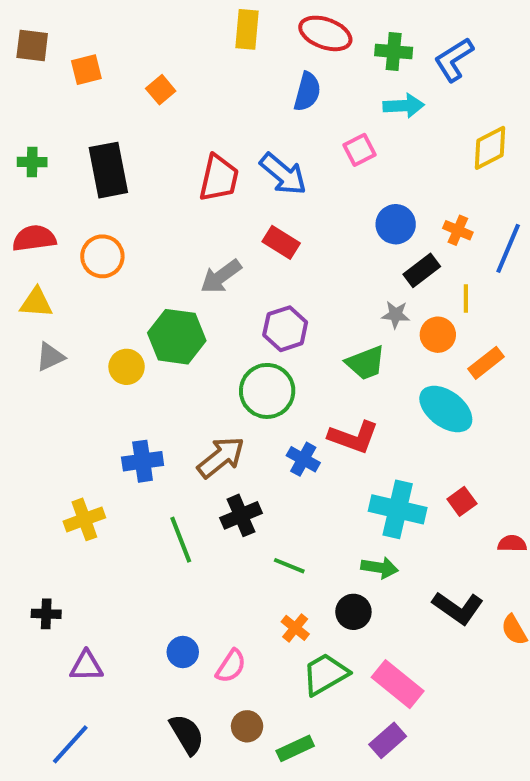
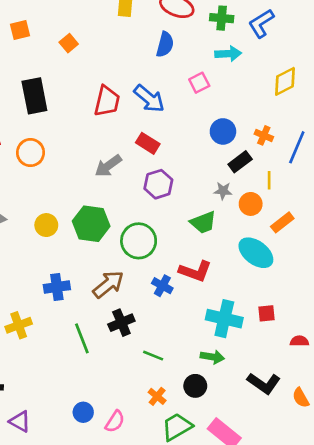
purple hexagon: (285, 329) -> (158, 184), moved
green hexagon: (177, 337) -> (91, 224), moved
red square: (462, 501) -> (266, 313), turned 30
purple triangle: (86, 666) -> (20, 421), turned 30

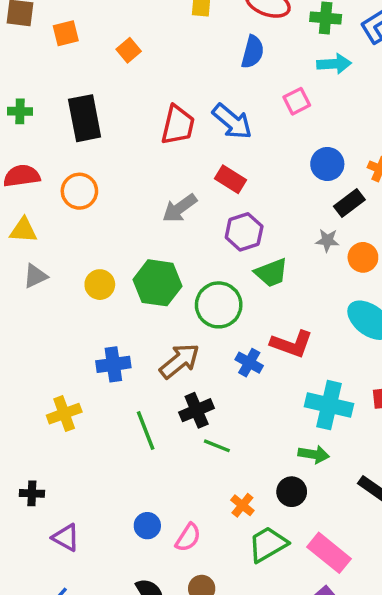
green trapezoid: (203, 222) -> (271, 273), moved
green line: (153, 356) -> (217, 446), moved

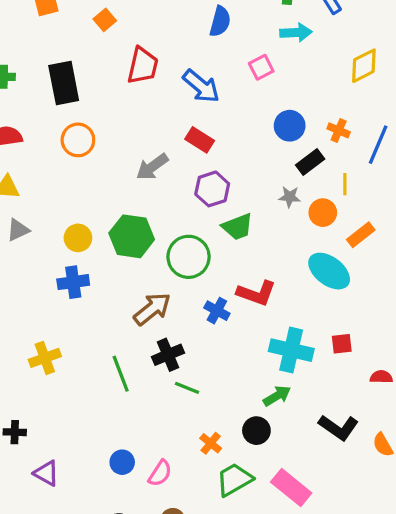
red trapezoid: (178, 125) -> (143, 66), moved
orange circle: (79, 191) -> (78, 140), moved
blue cross: (113, 364) -> (73, 282), moved
green arrow: (314, 454) -> (277, 396), turned -40

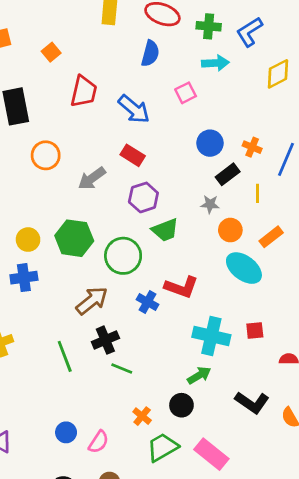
yellow diamond: (364, 66) -> (278, 74), moved
orange circle: (78, 140) -> (46, 155), moved
orange circle: (323, 213) -> (230, 230), moved

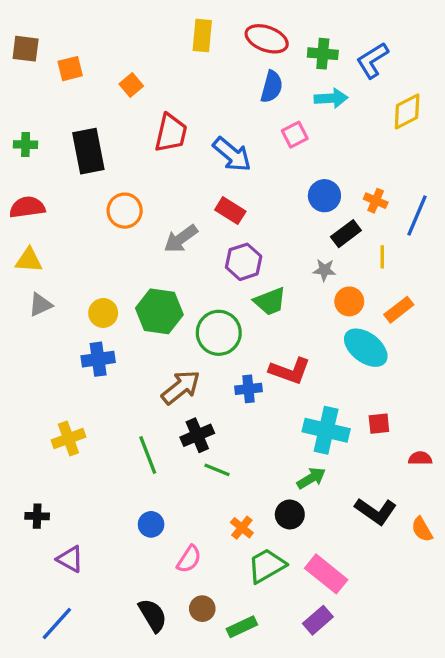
blue semicircle: (150, 53) -> (272, 87), moved
blue cross: (148, 302) -> (248, 389), turned -35
blue circle: (66, 432) -> (151, 524), moved

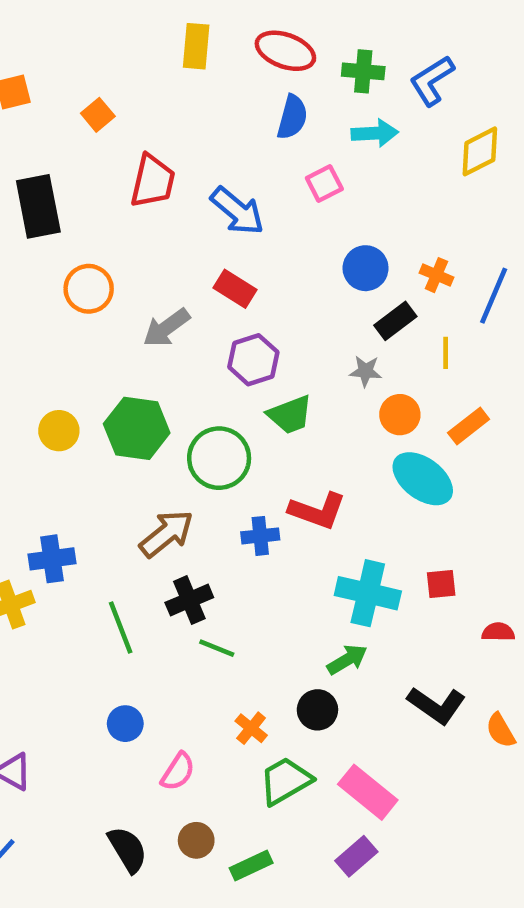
blue cross: (98, 359) -> (52, 559), moved

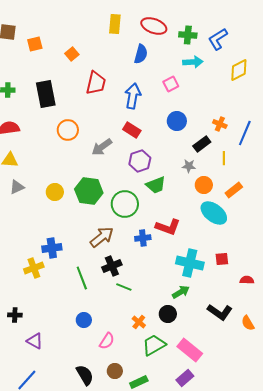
blue semicircle: (292, 117) -> (141, 54), moved
blue arrow: (237, 211) -> (133, 96), turned -120
blue circle: (366, 268) -> (177, 121), moved

